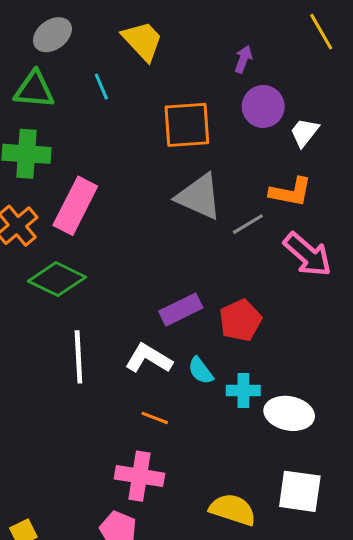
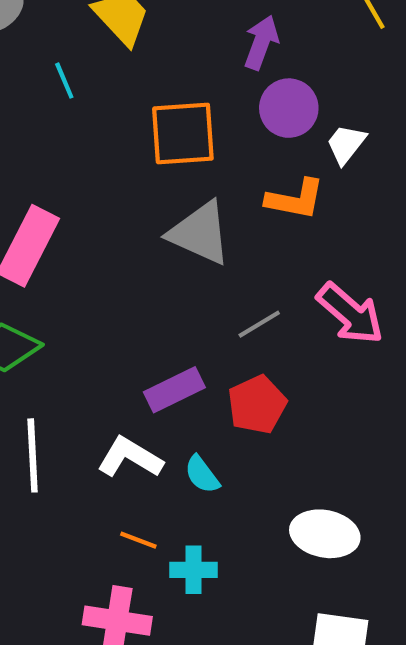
purple arrow: (243, 59) -> (261, 42), size x1.4
orange L-shape: (291, 192) -> (295, 199), moved
gray line: (248, 224) -> (259, 324), moved
cyan cross: (243, 391) -> (193, 570), moved

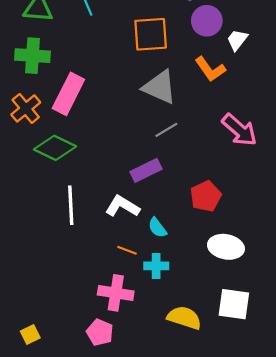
orange L-shape: (295, 199) -> (210, 69), turned 44
gray line: (259, 324) -> (166, 130), moved
red pentagon: (257, 405) -> (206, 196), moved
cyan semicircle: (202, 474) -> (157, 228), moved

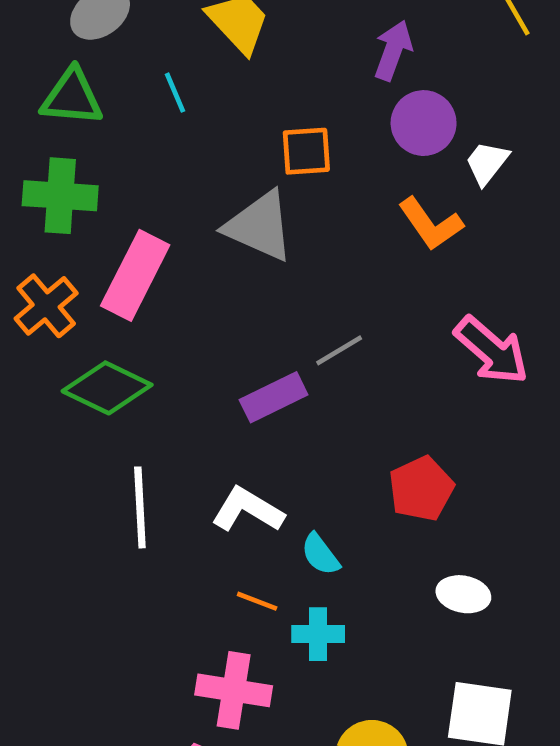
orange square: (151, 34) -> (306, 151), size x0.7
gray triangle: (160, 87) -> (259, 226), moved
purple rectangle: (146, 170) -> (274, 397), moved
white ellipse: (226, 247) -> (463, 594), size x0.7

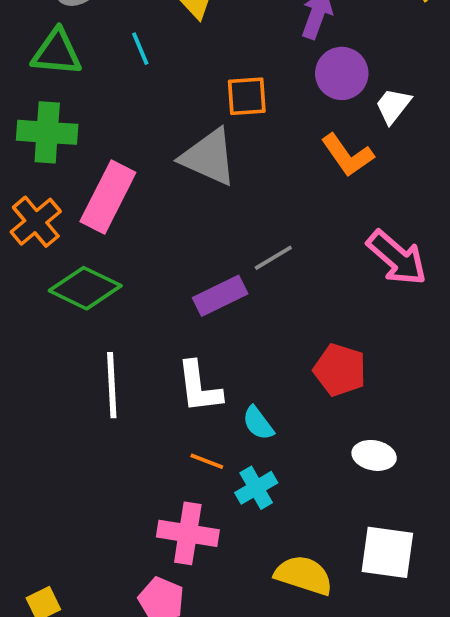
red pentagon: (421, 489) -> (340, 370), turned -30
white L-shape: (248, 510) -> (199, 387), turned -128
cyan cross: (318, 634) -> (256, 488), turned -30

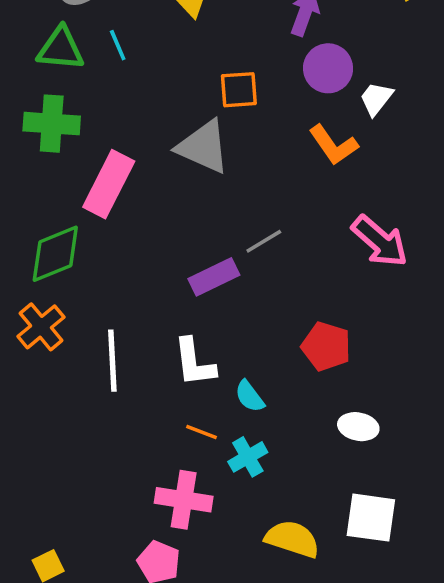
cyan line: (140, 49) -> (118, 45), moved
orange cross: (36, 222) -> (41, 327), moved
green diamond: (85, 288) -> (55, 254), moved, turned -48

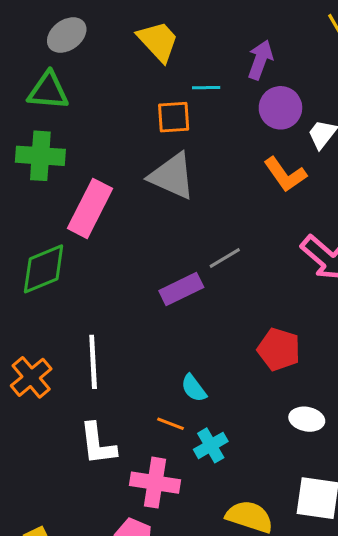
cyan line: (118, 45) -> (206, 88), moved, turned -68
orange square: (239, 90) -> (174, 117), moved
orange cross: (41, 327) -> (31, 377), moved
white L-shape: (194, 362) -> (98, 444), moved
cyan semicircle: (250, 396) -> (194, 388), moved

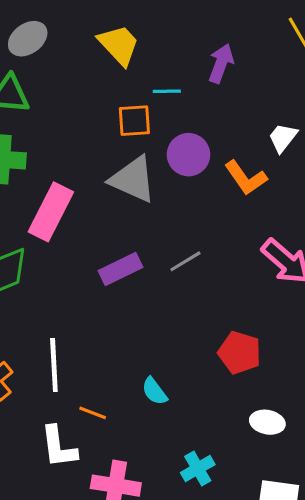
purple circle: (280, 108) -> (189, 155), moved
purple rectangle: (181, 289) -> (120, 269), moved
orange line: (171, 424) -> (93, 413), moved
cyan cross: (211, 445) -> (198, 469), moved

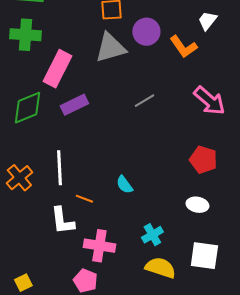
gray triangle: (133, 179) -> (110, 48), turned -40
purple rectangle: (120, 269) -> (74, 105), moved
red pentagon: (240, 353) -> (203, 160), moved

